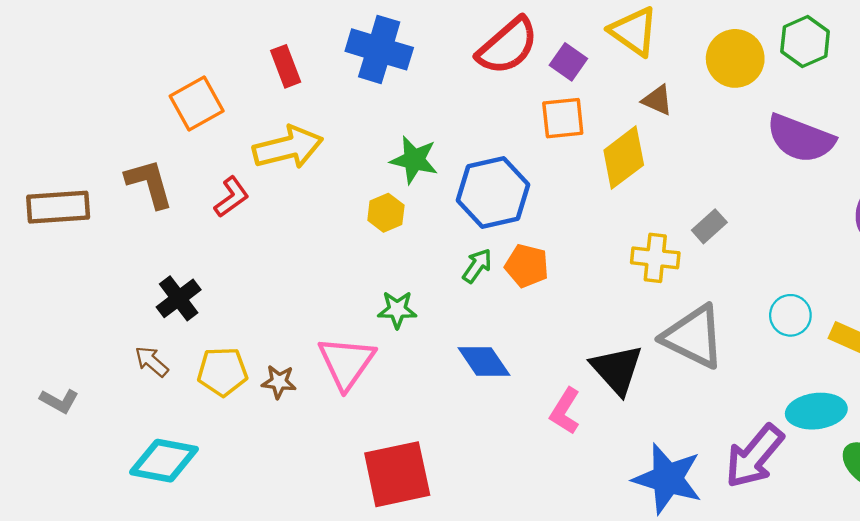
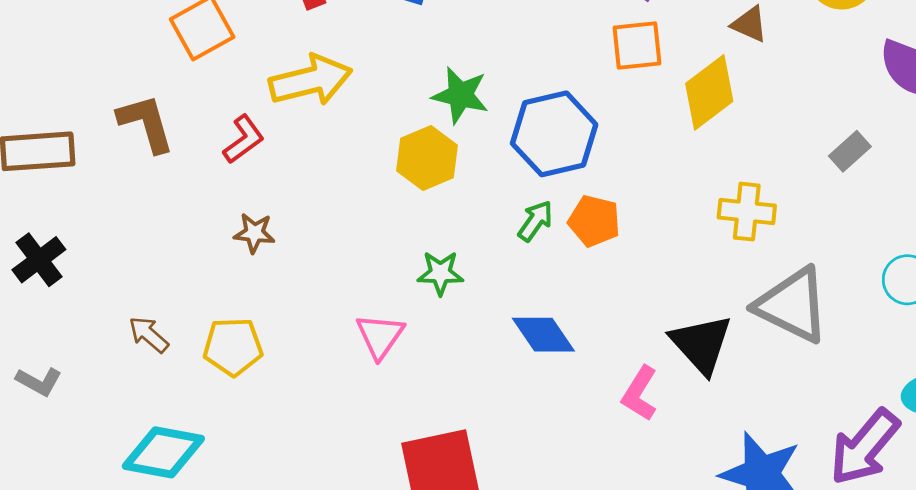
yellow hexagon: (386, 213) -> (427, 158), size x1.4
gray rectangle: (709, 226) -> (850, 151), moved
black cross: (179, 298) -> (39, 260), moved
pink triangle: (346, 363) -> (380, 336), size x0.7
brown star: (279, 382) -> (254, 233), moved

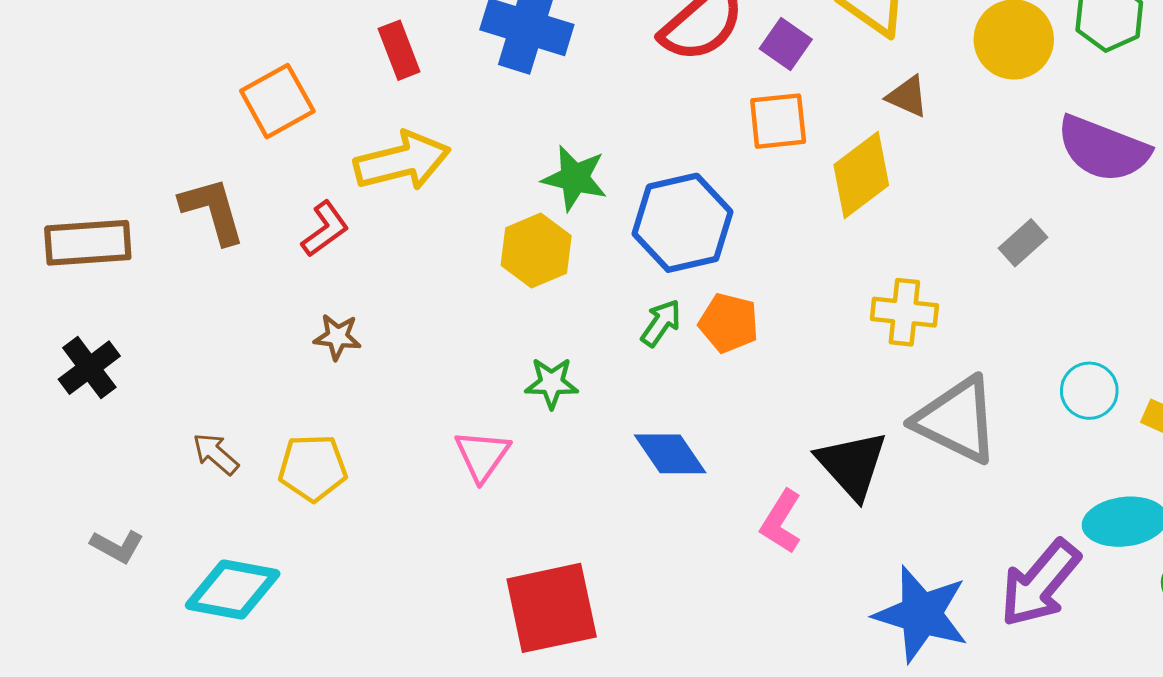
gray L-shape: (39, 381) -> (117, 546), moved

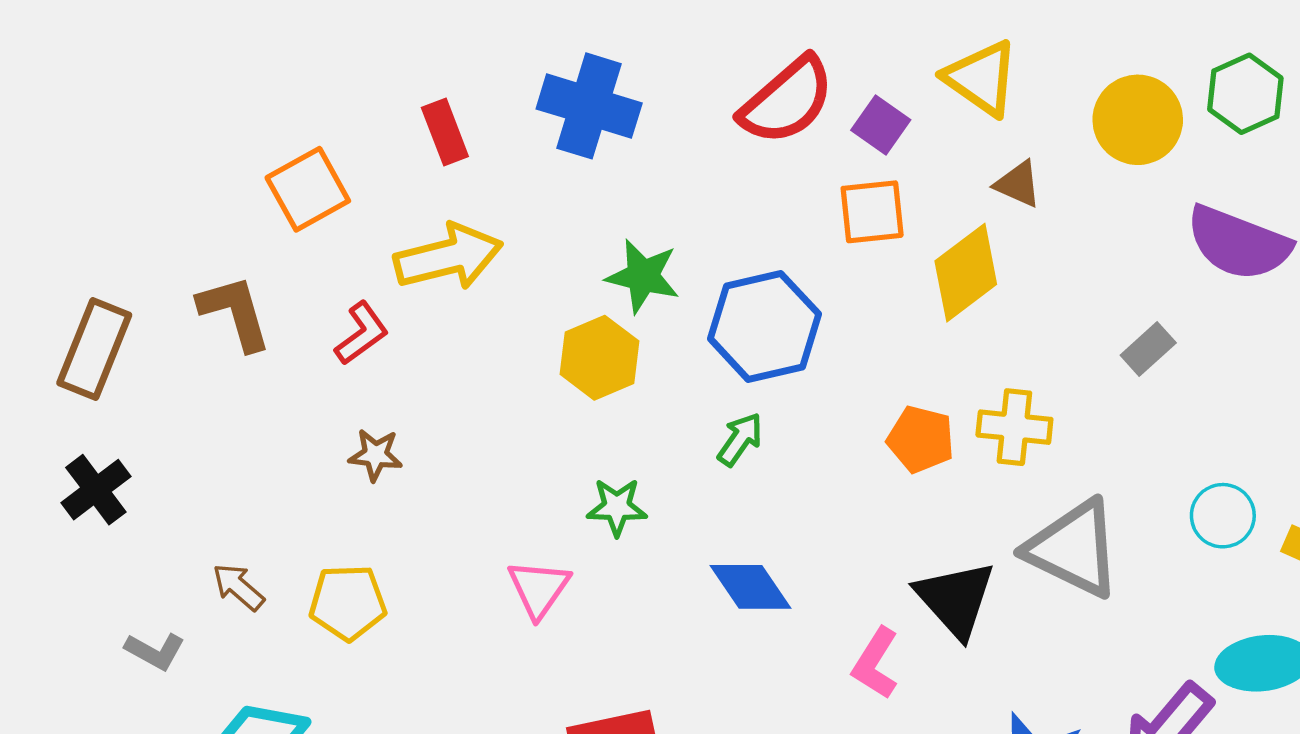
brown rectangle: (88, 243) -> (94, 349), turned -64
orange pentagon: (729, 323) -> (921, 439), moved
gray L-shape: (117, 546) -> (155, 651), moved

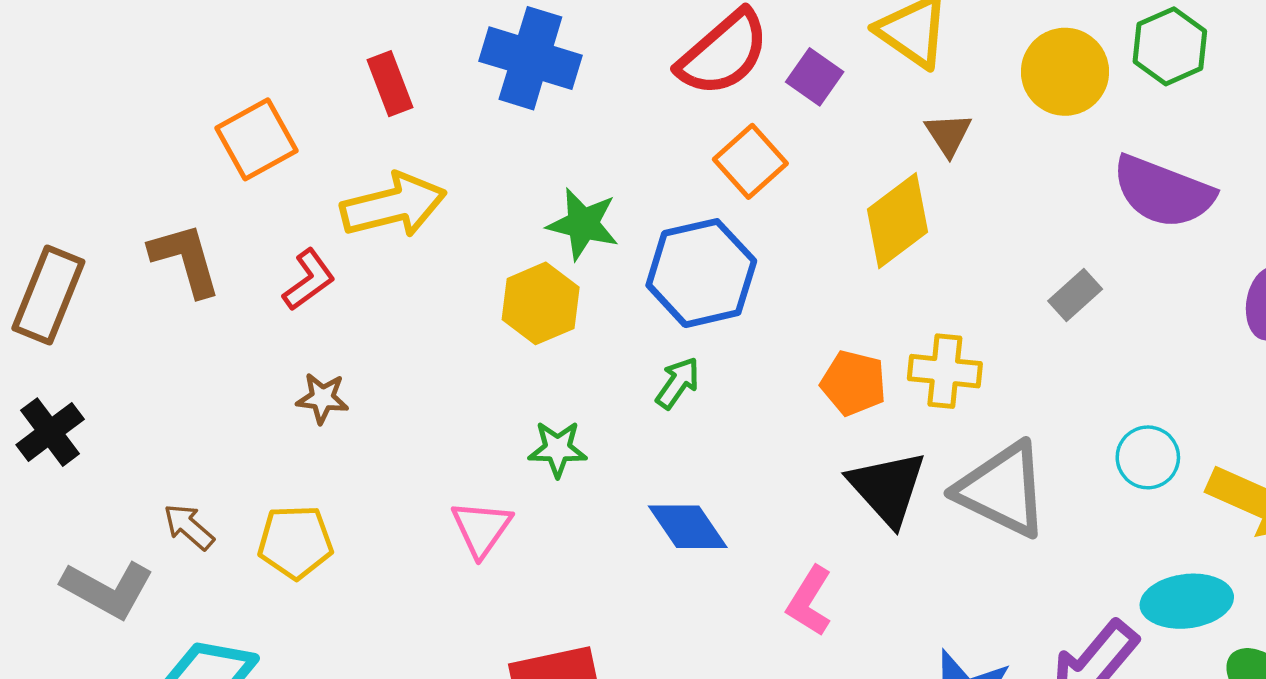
brown triangle: (1018, 184) -> (948, 134), turned 33
orange square: (872, 212) -> (750, 161), moved, turned -36
black triangle: (955, 599) -> (887, 488), moved
gray L-shape: (155, 651) -> (108, 589), size x1.6

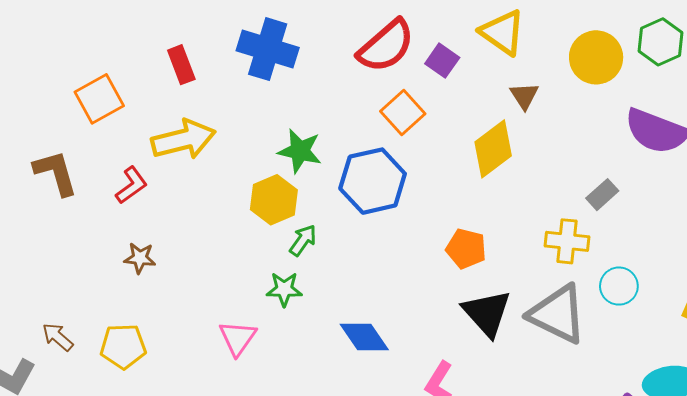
yellow cross: (945, 371) -> (567, 241), moved
green arrow: (678, 383) -> (303, 240), moved
cyan circle: (1148, 457) -> (619, 286), moved

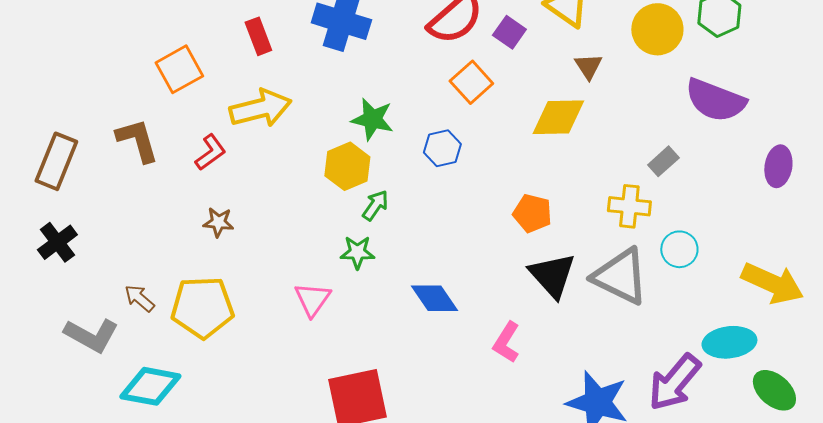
yellow diamond: (493, 149) -> (558, 117), turned 36
blue hexagon: (373, 181) -> (442, 148), size x0.6
yellow pentagon: (123, 346) -> (202, 307), size x1.4

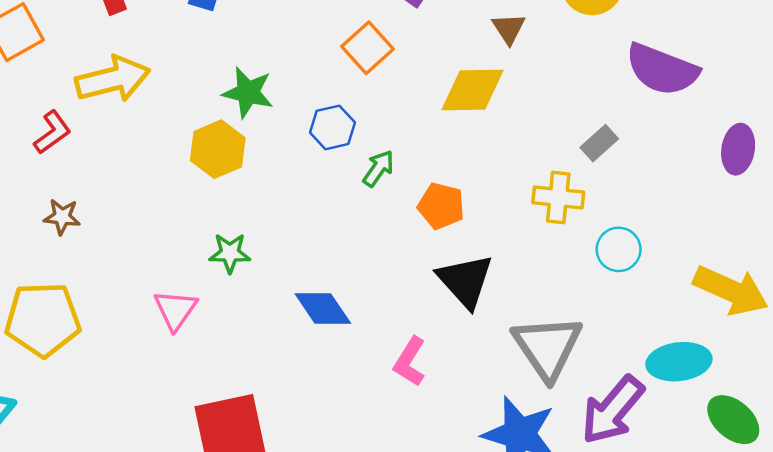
green arrow: (375, 205) -> (378, 168), moved
gray triangle: (620, 276) -> (547, 347), moved, turned 30

